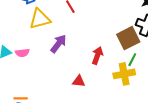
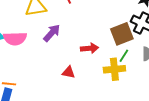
pink semicircle: (22, 53) -> (15, 39), size x1.6
red arrow: (97, 55) -> (90, 48), turned 60

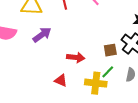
brown square: (122, 34) -> (110, 50), size x0.6
red triangle: (69, 72) -> (61, 80), moved

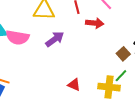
brown square: (110, 50) -> (123, 54), turned -32
red arrow: (76, 57) -> (95, 23), moved

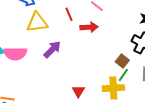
brown square: (123, 54) -> (122, 61), moved
red triangle: (74, 85) -> (78, 91), turned 48

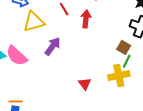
red arrow: (89, 27) -> (86, 19), turned -72
pink semicircle: (15, 54) -> (17, 56), turned 50

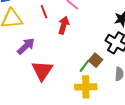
green line: (127, 61) -> (84, 66), moved
red triangle: (85, 84) -> (42, 71), moved, size x1.6

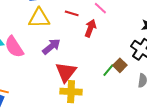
red line: (44, 12) -> (72, 13), turned -56
yellow cross: (86, 87) -> (71, 92), moved

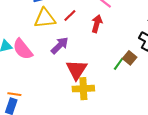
red line: (72, 13) -> (70, 16), moved, turned -56

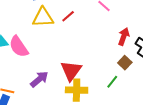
red arrow: (97, 24) -> (124, 36), moved
purple arrow: (60, 45) -> (39, 79), moved
green line: (119, 64) -> (112, 82), moved

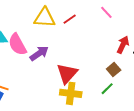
brown square: (125, 63) -> (114, 70), moved
purple arrow: (39, 79) -> (39, 53), moved

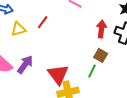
yellow triangle: (44, 18) -> (18, 29), size x0.7
green line: (107, 89) -> (92, 71), moved

